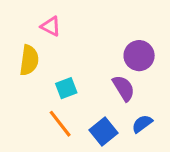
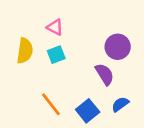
pink triangle: (51, 26) -> (55, 27), moved
cyan square: (66, 88) -> (56, 55), moved

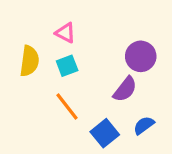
purple semicircle: (105, 74) -> (125, 89), turned 70
orange line: (51, 104) -> (67, 106), moved

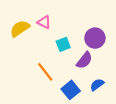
yellow semicircle: (29, 61) -> (20, 29), moved, turned -132
cyan square: (67, 66) -> (63, 44), moved

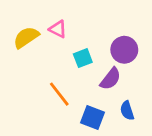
blue semicircle: (97, 85) -> (127, 111), turned -72
blue square: (71, 90) -> (92, 118), turned -30

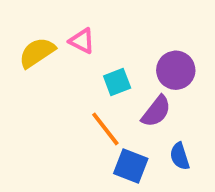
orange line: (59, 94) -> (105, 129), moved

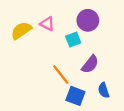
purple circle: (176, 70) -> (88, 20), moved
cyan square: (117, 82) -> (73, 39), moved

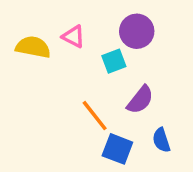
yellow semicircle: (21, 30) -> (33, 47), turned 45

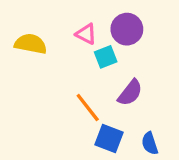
pink triangle: (74, 37) -> (86, 34), moved
blue semicircle: (161, 140) -> (150, 143), moved

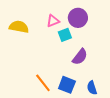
pink triangle: (86, 34) -> (53, 21), turned -48
orange line: (88, 107) -> (43, 83), moved

